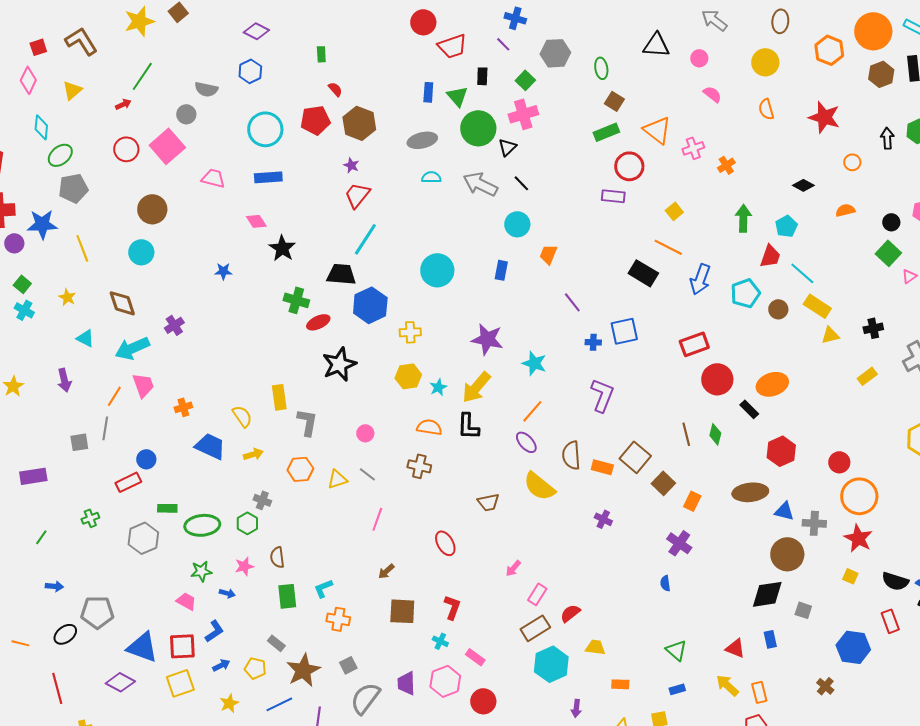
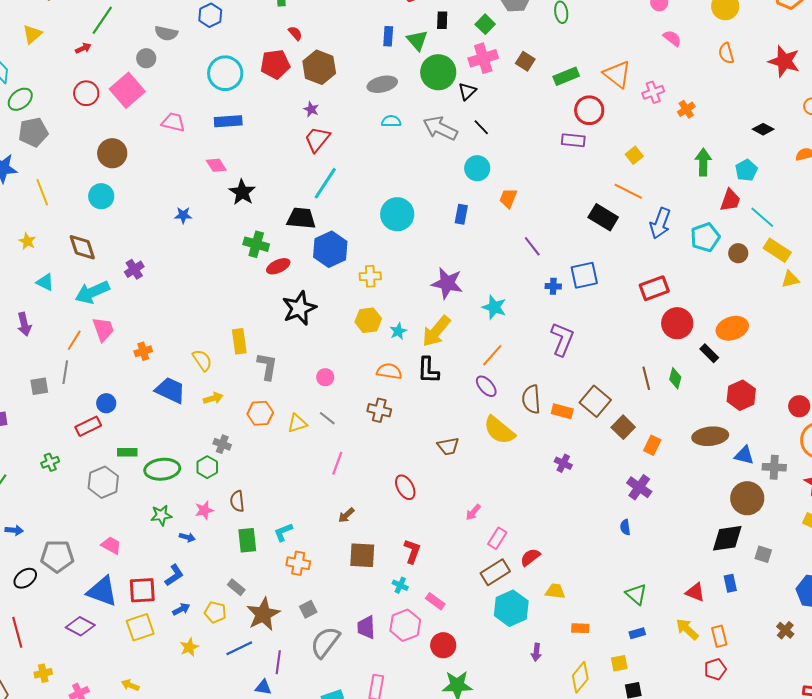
brown square: (614, 101) -> (525, 61), moved
pink trapezoid: (186, 601) -> (111, 545), moved

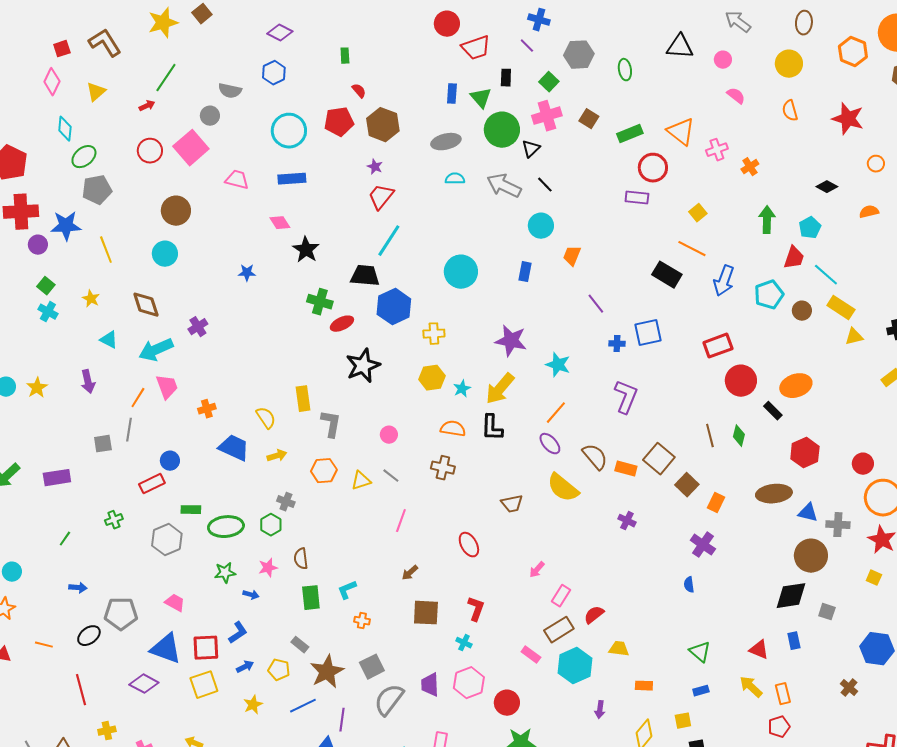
brown semicircle: (531, 399) -> (595, 457), turned 144
orange cross: (298, 563) -> (362, 621), size x0.7
pink rectangle: (435, 601) -> (531, 655), moved
gray square: (308, 609) -> (372, 667), size x1.4

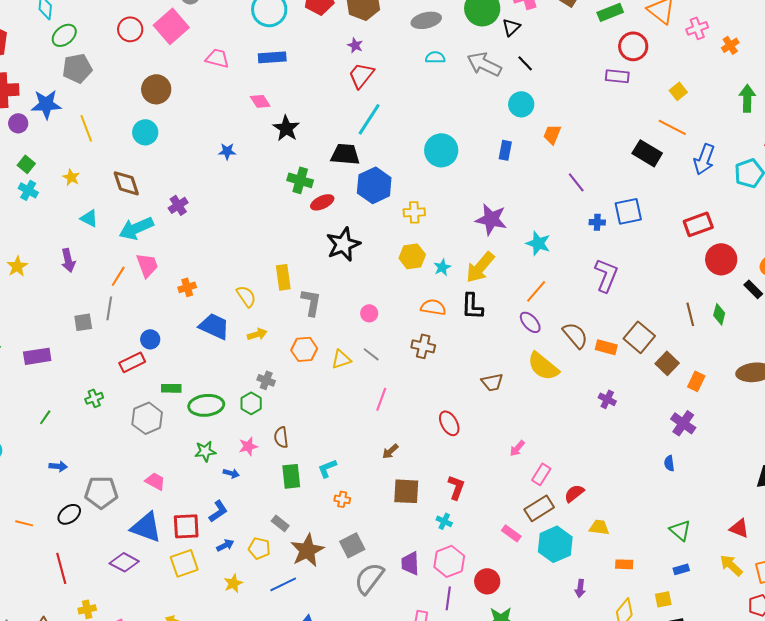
purple line: (342, 720) -> (448, 598), moved

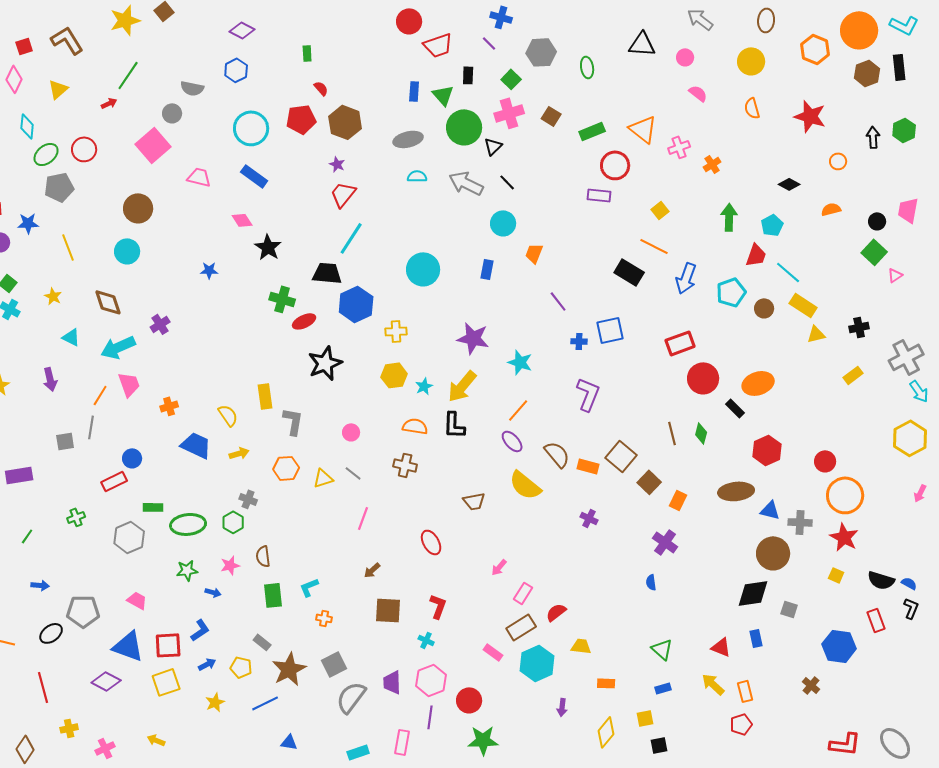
red circle: (130, 29) -> (84, 149), moved
blue rectangle: (272, 57) -> (254, 176), turned 40
blue star: (46, 104) -> (28, 223), size x0.7

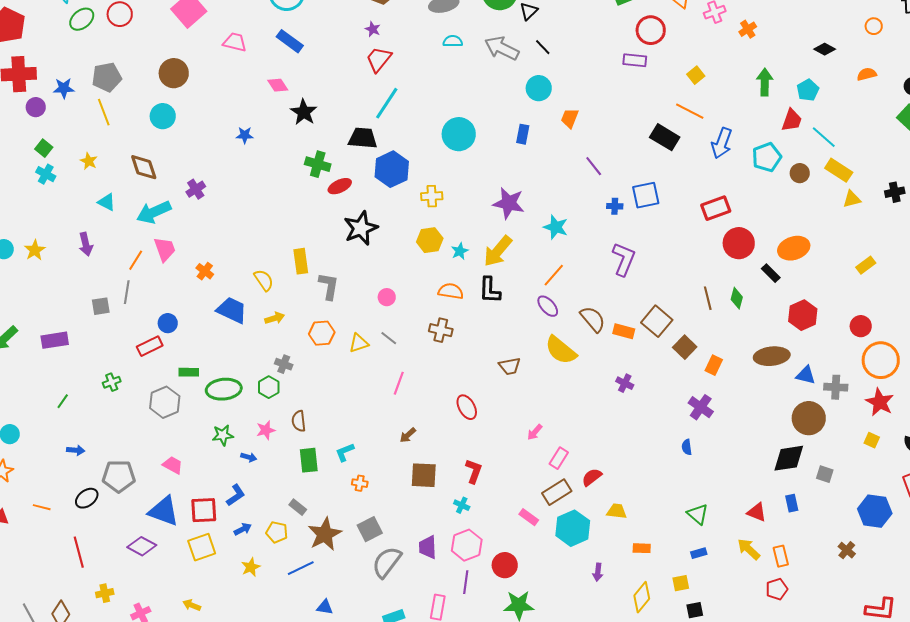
gray pentagon: (59, 187) -> (107, 77), moved
yellow rectangle: (853, 375) -> (866, 265), moved
orange cross: (169, 406) -> (205, 271), turned -36

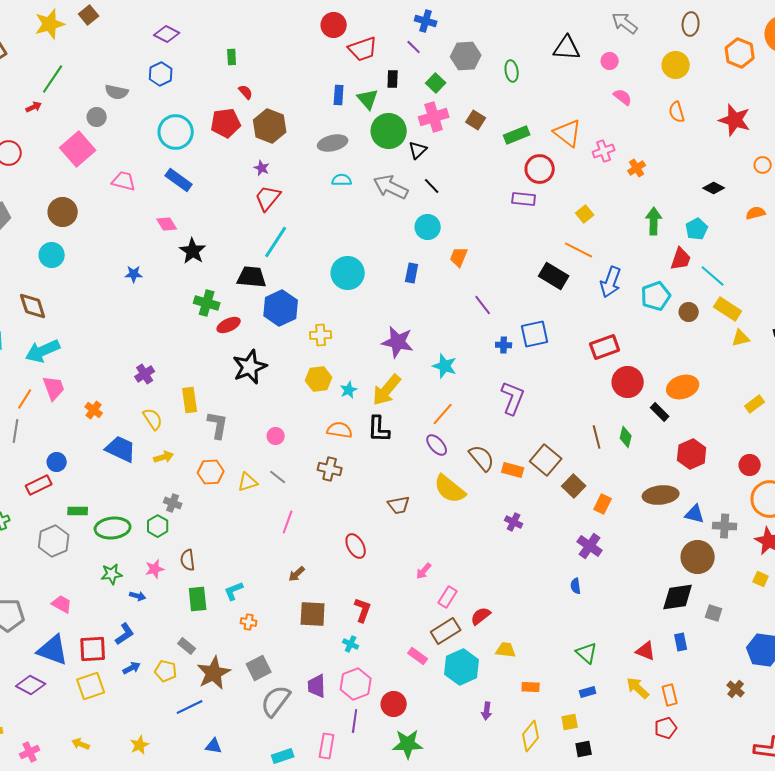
purple cross: (196, 189) -> (145, 374), moved
yellow star: (251, 567) -> (140, 745), moved

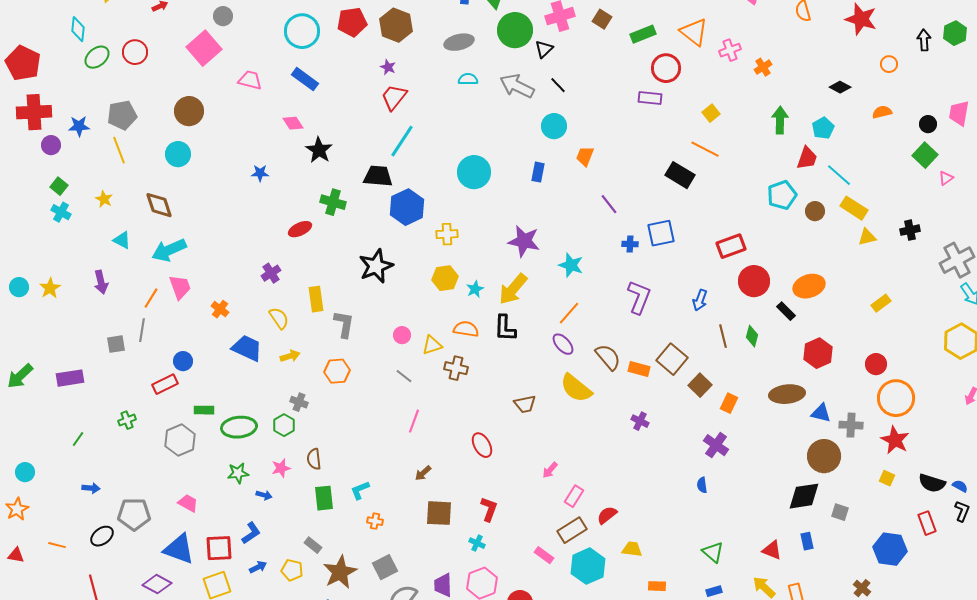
blue arrow: (611, 282) -> (700, 300), moved, size x0.7
red ellipse: (229, 325) -> (300, 229), moved
yellow triangle: (248, 482) -> (432, 345), moved

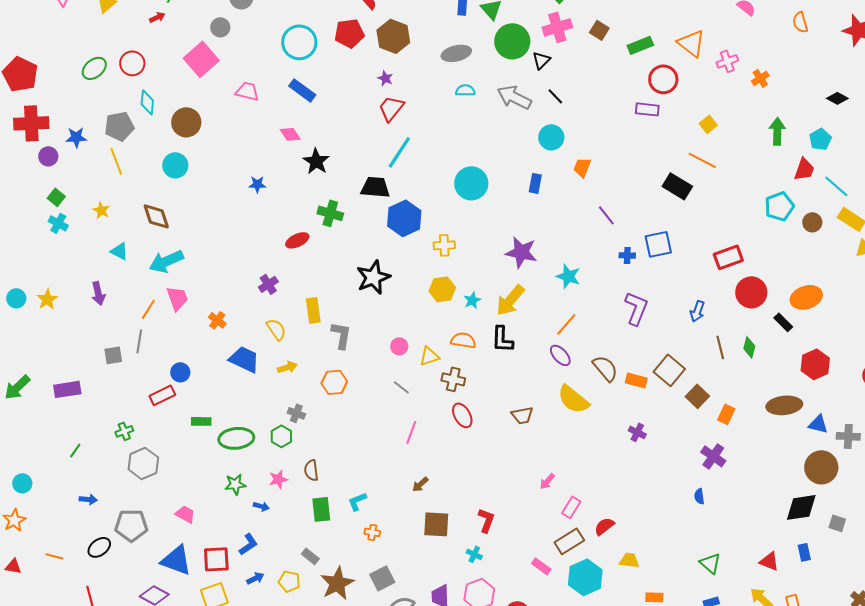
cyan diamond: (78, 29) -> (147, 102), moved
gray hexagon: (180, 440) -> (143, 463), moved
red ellipse: (482, 445) -> (462, 415), moved

